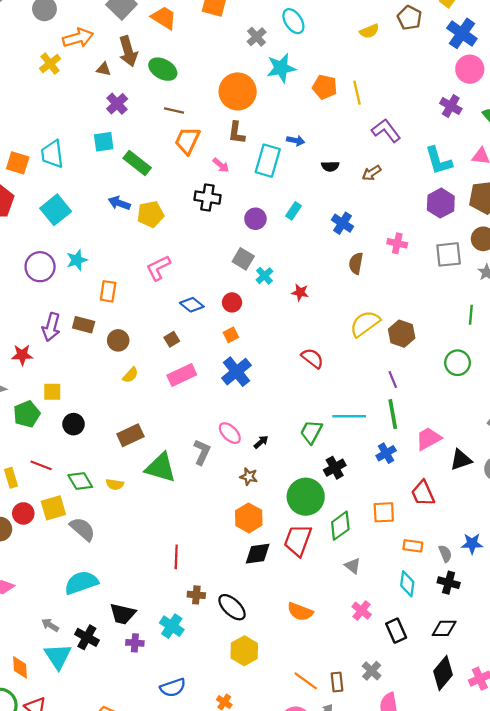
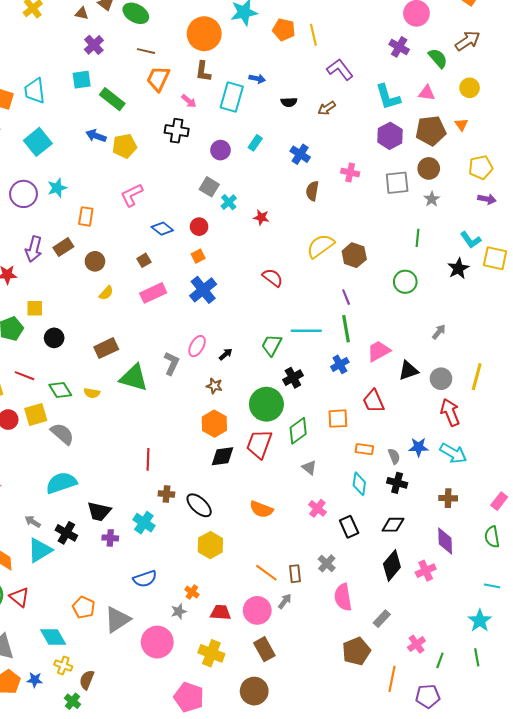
brown rectangle: (84, 325) -> (63, 247), turned -48
pink ellipse: (230, 433) -> (197, 346), turned 75
cyan triangle: (58, 656) -> (40, 550), turned 32

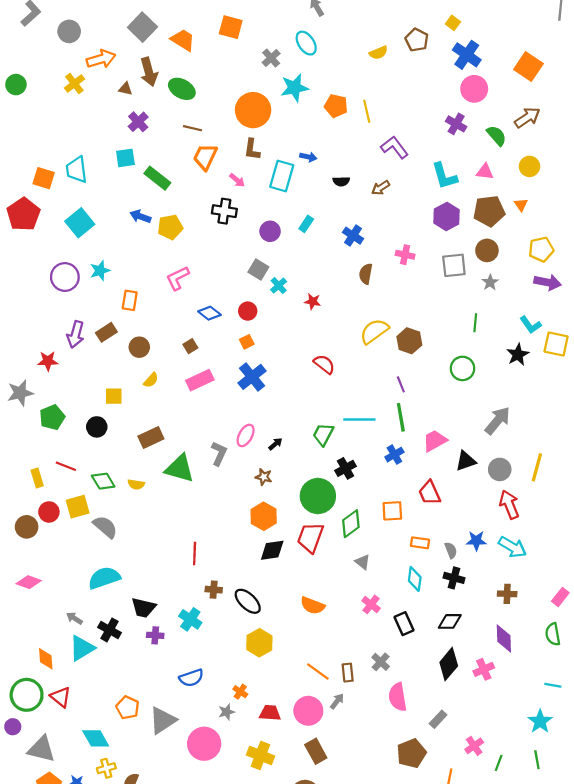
purple arrow: (487, 199) -> (548, 282), size x1.4
yellow square: (35, 308) -> (114, 396), moved
gray arrow: (439, 332) -> (498, 421), size x1.8
yellow cross: (63, 666) -> (106, 768), turned -36

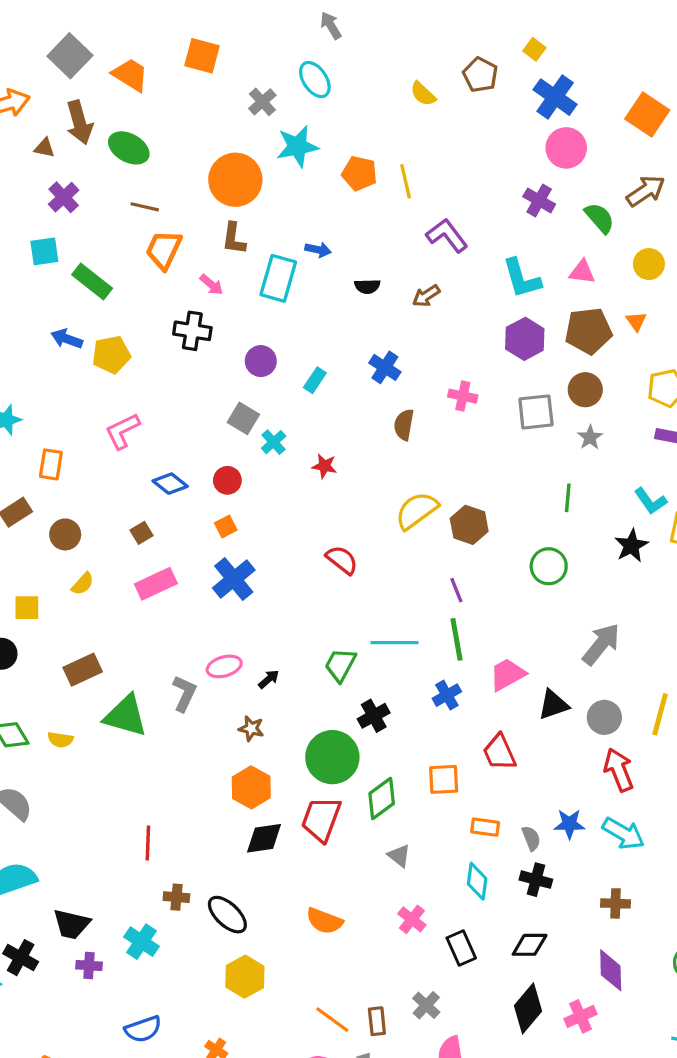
yellow semicircle: (378, 53) -> (423, 94), turned 66
cyan rectangle: (306, 224) -> (315, 380), moved
pink ellipse: (246, 435) -> (224, 666), turned 45

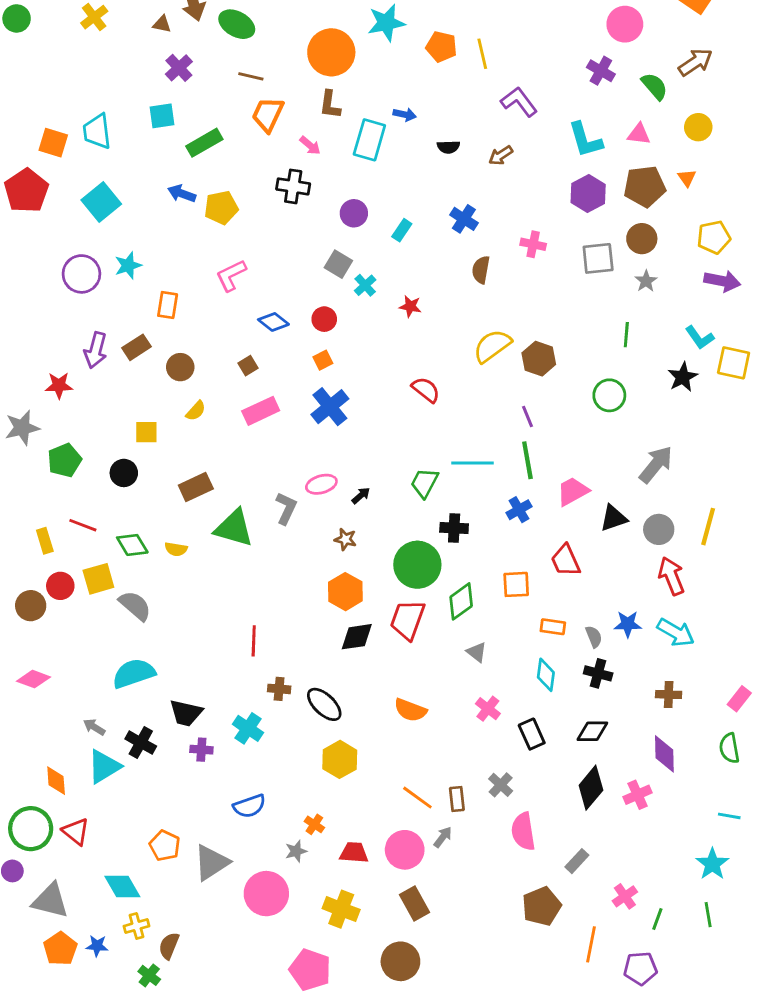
green rectangle: (92, 282) -> (204, 143), turned -68
black cross: (374, 716) -> (454, 528), turned 32

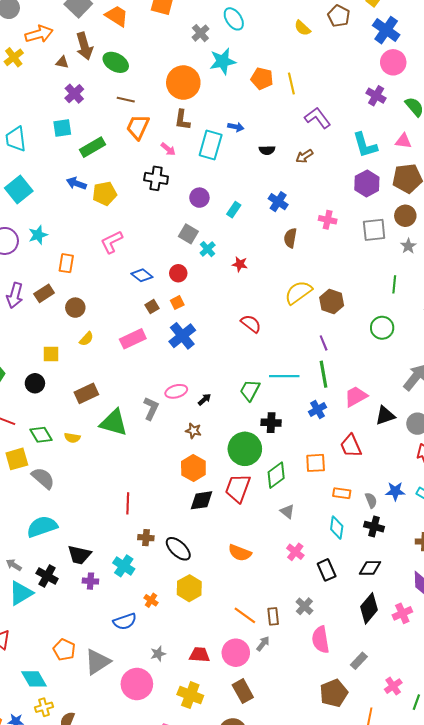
brown square: (248, 366) -> (152, 307), moved
orange cross: (314, 824) -> (151, 600), moved

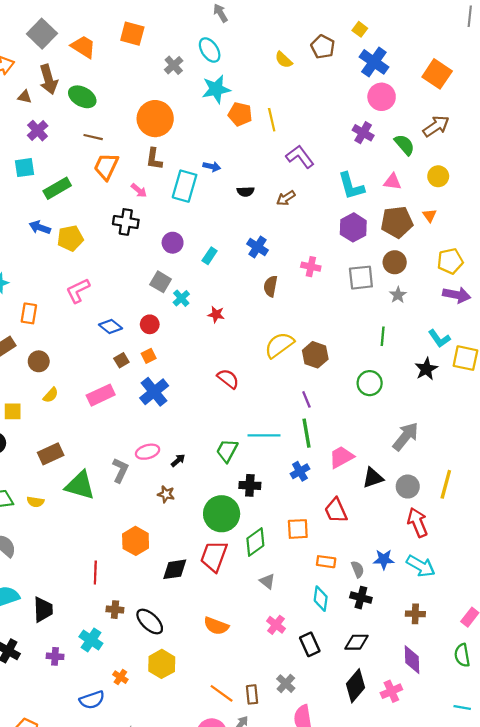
cyan star: (223, 61) -> (216, 89), moved
orange hexagon: (193, 468) -> (136, 541), moved
black trapezoid: (79, 555) -> (43, 610), moved, turned -105

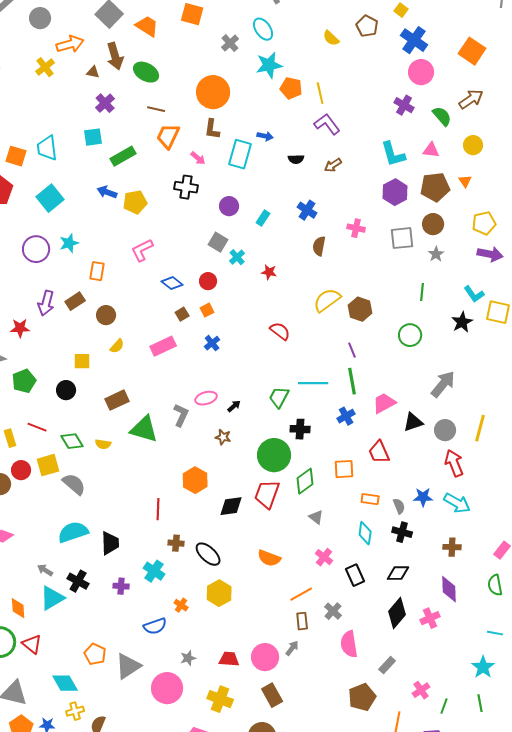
purple L-shape: (300, 157) -> (327, 124), moved
blue cross: (154, 392) -> (212, 343), size x0.6
orange line: (222, 693) -> (301, 594), moved, turned -65

